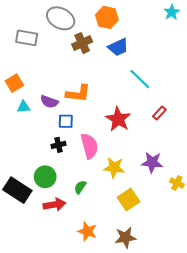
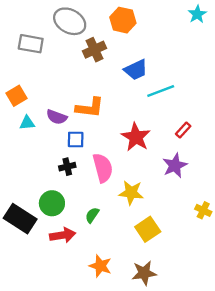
blue trapezoid: (118, 47) -> (136, 70), moved
cyan line: (140, 79) -> (161, 91), turned -65
purple star: (152, 162) -> (175, 165), moved, turned -30

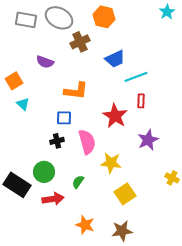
gray rectangle: (31, 44) -> (26, 20), moved
purple semicircle: (57, 117) -> (45, 62), moved
cyan triangle: (27, 123) -> (23, 104), turned 48
red rectangle: (183, 130) -> (141, 101), moved, turned -40

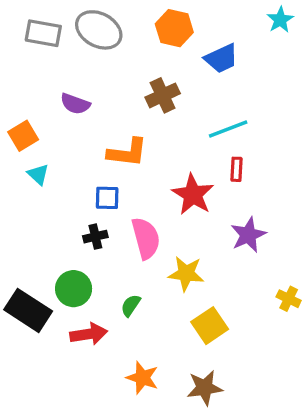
brown cross: (80, 42) -> (163, 95), moved
blue trapezoid: (115, 59) -> (221, 58), moved

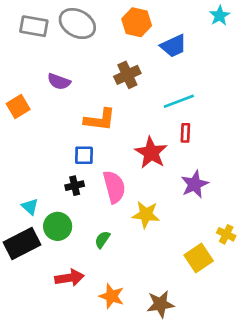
cyan triangle: (38, 174) -> (30, 207), moved
black rectangle: (28, 310) -> (22, 244), turned -60
yellow square: (210, 326) -> (199, 258), moved
red arrow: (89, 334) -> (69, 278), moved

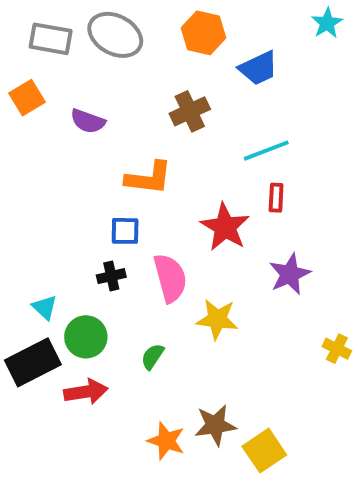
orange square: (18, 107) -> (27, 98), moved
yellow square: (199, 258) -> (264, 451), moved
red arrow: (69, 278) -> (86, 392), moved
brown star: (160, 304) -> (215, 425), moved

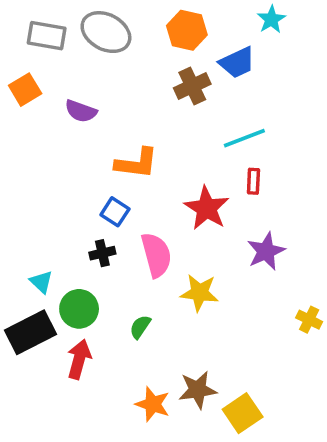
cyan star: (327, 23) -> (271, 19), moved
brown cross: (190, 111) -> (192, 86), moved
blue square: (125, 231) -> (115, 212), turned 32
red arrow: (86, 392) -> (79, 359), turned -66

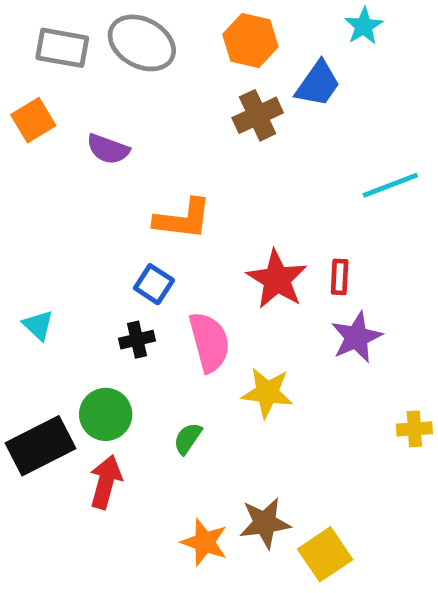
blue trapezoid: (237, 63) -> (318, 84), turned -30
cyan line: (244, 138) -> (390, 185), moved
red rectangle: (253, 181) -> (340, 277), moved
cyan triangle: (41, 282) -> (38, 325), moved
yellow cross: (309, 320) -> (414, 429), turned -30

